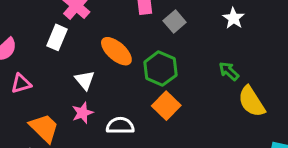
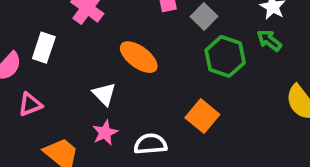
white rectangle: (57, 37) -> (44, 48), moved
green hexagon: (160, 69) -> (225, 56), moved
green arrow: (229, 71) -> (269, 40), moved

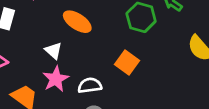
pink star: (105, 133) -> (56, 79), size x1.4

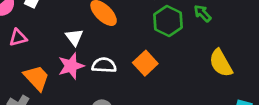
white semicircle: (90, 85) -> (104, 65), moved

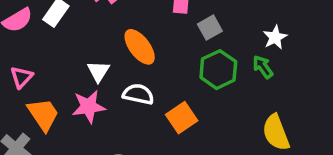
pink triangle: (18, 38) -> (22, 77), moved, turned -42
white semicircle: (104, 65) -> (138, 94), moved

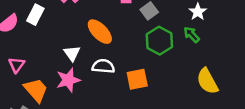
orange square: (182, 118) -> (137, 79), turned 30

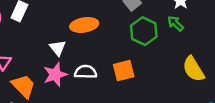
orange ellipse: (100, 32) -> (84, 25), turned -52
white semicircle: (103, 66) -> (86, 72), moved

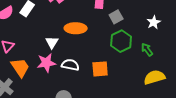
green arrow: (175, 23) -> (147, 50), moved
yellow semicircle: (193, 69) -> (154, 77), turned 95

